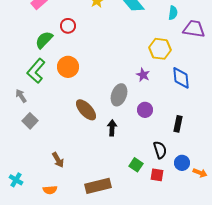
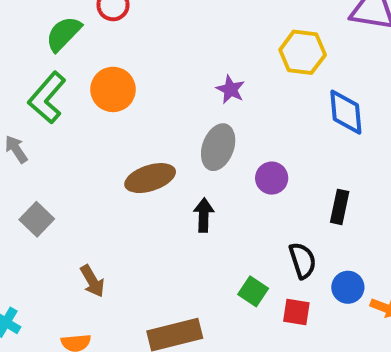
purple star: (143, 75) -> (230, 89), moved
brown ellipse: (86, 110) -> (150, 178), turned -65
gray square: (30, 121) -> (37, 219), moved

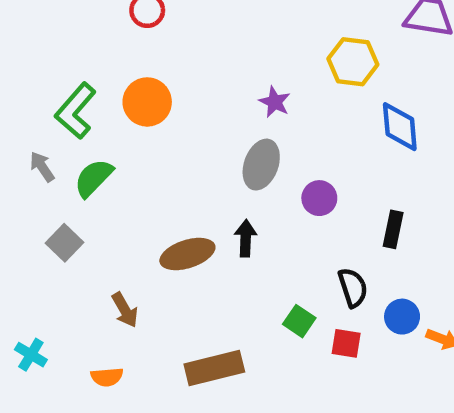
green semicircle: (64, 34) -> (94, 178), moved
brown ellipse: (150, 178) -> (187, 254), moved

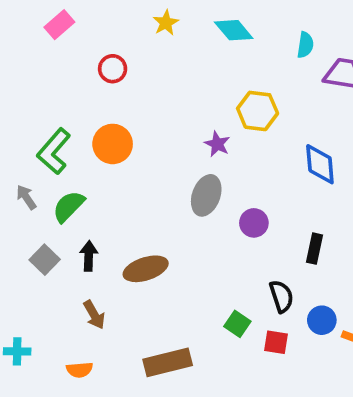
yellow hexagon: (353, 62) -> (258, 111), moved
black arrow: (246, 238) -> (89, 256), moved
cyan cross: (31, 355) -> (17, 351), turned -30

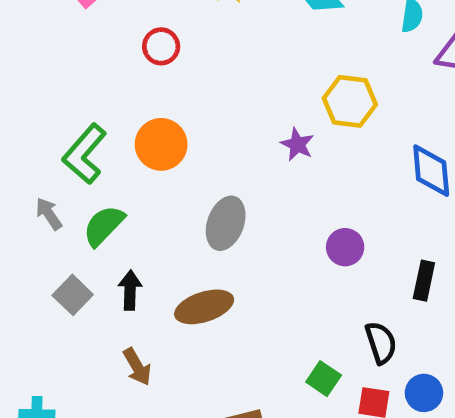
gray ellipse: (206, 195) -> (226, 223), moved
blue circle: (322, 320) -> (424, 393), moved

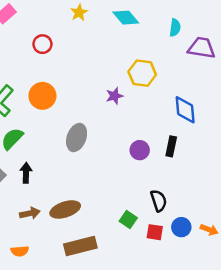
purple star: (297, 144) -> (114, 96), turned 30
black rectangle: (424, 281) -> (171, 146), moved
brown ellipse: (204, 307) -> (65, 209), moved
brown arrow: (137, 367) -> (30, 213), turned -72

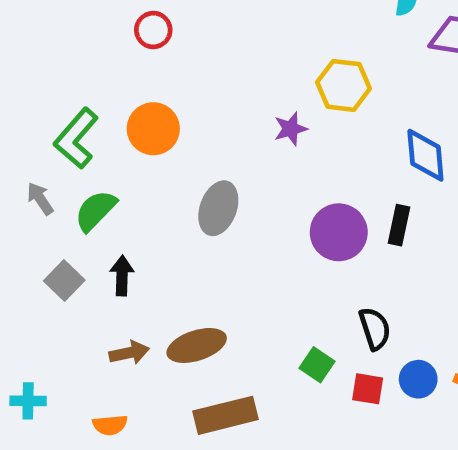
purple circle: (140, 150) -> (339, 232), size x1.5

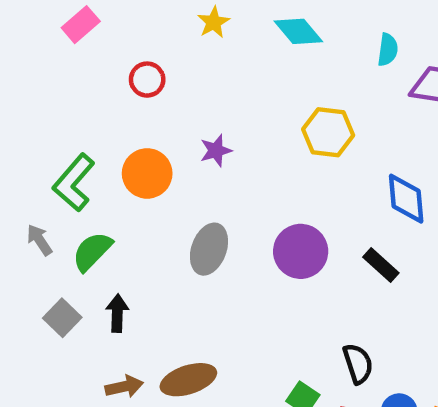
purple star: (291, 129) -> (216, 151), moved
black rectangle: (399, 225) -> (381, 265), turned -60
purple circle: (339, 232) -> (301, 251), moved

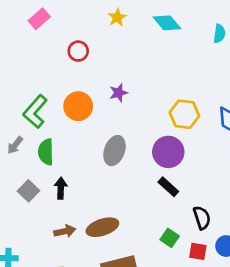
yellow hexagon: (328, 132) -> (184, 114), moved
gray arrow: (39, 240) -> (15, 145), turned -108
green semicircle: (92, 251) -> (46, 152), turned -45
black rectangle: (381, 265) -> (168, 187), moved

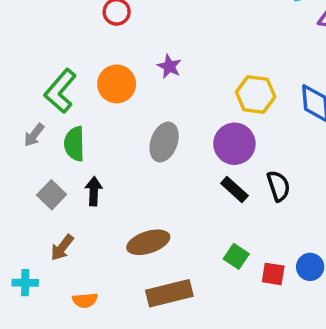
purple star: (119, 93) -> (169, 66), turned -30
black semicircle: (202, 218) -> (278, 186), moved
brown arrow: (65, 231) -> (62, 248), moved, turned 140

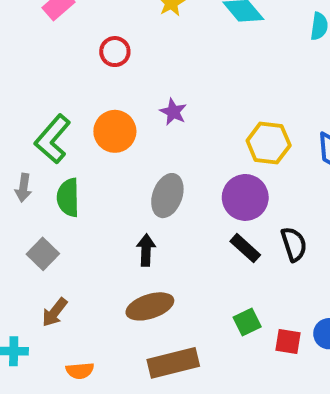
gray arrow: (34, 135) -> (23, 188), turned -30
black arrow: (94, 191) -> (146, 250), moved
green square: (236, 256) -> (247, 322), turned 30

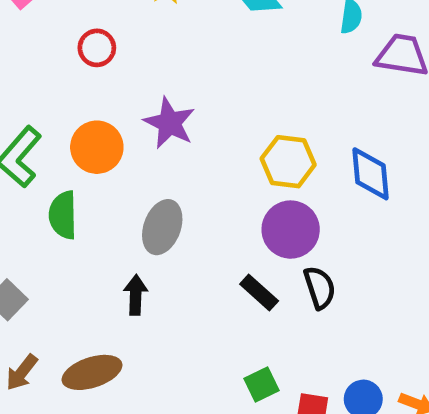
purple star: (173, 112) -> (169, 123), size x1.5
green semicircle: (68, 197) -> (63, 215), moved
purple circle: (245, 197) -> (291, 230), moved
brown ellipse: (150, 306) -> (92, 372), moved

